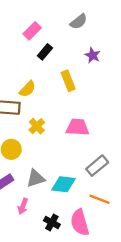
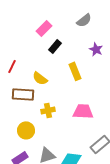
yellow semicircle: (27, 89) -> (40, 78), turned 84
yellow cross: (37, 126) -> (48, 110), turned 32

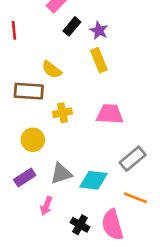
purple star: (96, 49) -> (99, 30), moved
red line: (12, 66) -> (14, 30), moved, turned -32

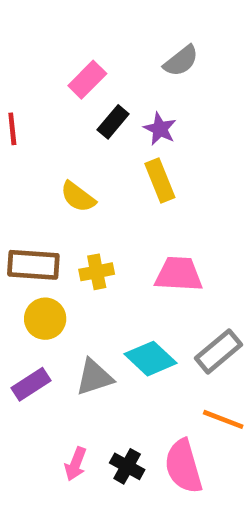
brown rectangle: (29, 91) -> (33, 265), moved
cyan diamond: (94, 180) -> (151, 359), moved, turned 36
pink arrow: (46, 206) -> (76, 464), moved

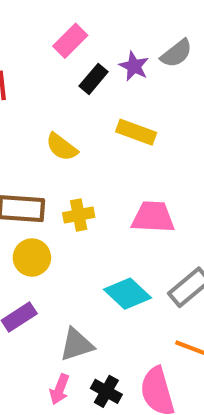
gray semicircle: (181, 61) -> (176, 53), moved
purple star: (160, 129) -> (134, 66), moved
yellow rectangle: (160, 180) -> (136, 132), turned -48
gray triangle: (94, 377) -> (77, 345), moved

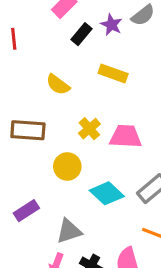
yellow cross: (79, 215) -> (89, 129), moved, turned -30
yellow circle: (32, 257) -> (67, 166), moved

